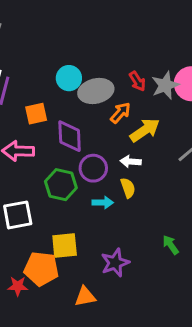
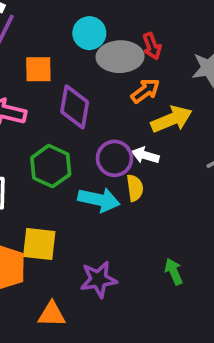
red arrow: (137, 81) -> (152, 46), moved
purple circle: (93, 168) -> (115, 158), moved
cyan arrow: (103, 202) -> (99, 200), size x1.5

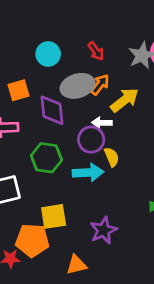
gray ellipse: (120, 57) -> (78, 86), moved
white arrow: (145, 155) -> (102, 123), moved

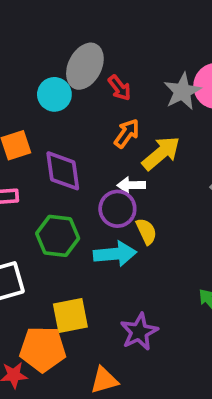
gray ellipse: (78, 86) -> (85, 66), moved, turned -44

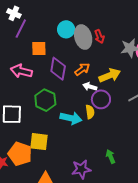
gray ellipse: (85, 66) -> (83, 37), moved, turned -60
orange arrow: (127, 133) -> (82, 69), moved
purple circle: (117, 209) -> (101, 99), moved
purple star: (139, 332) -> (81, 169), moved

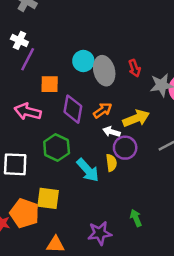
red arrow: (99, 36) -> (134, 68), moved
cyan arrow: (71, 118) -> (88, 170), turned 35

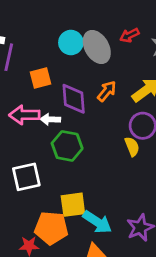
red arrow: (134, 68) -> (129, 35), turned 98
white arrow: (112, 132) -> (50, 119), moved
cyan arrow: (88, 170) -> (97, 222), moved

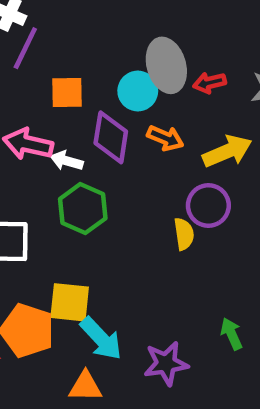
red arrow: (129, 35) -> (209, 83), moved
cyan circle: (71, 43) -> (138, 91), moved
orange arrow: (107, 91) -> (165, 138), turned 60

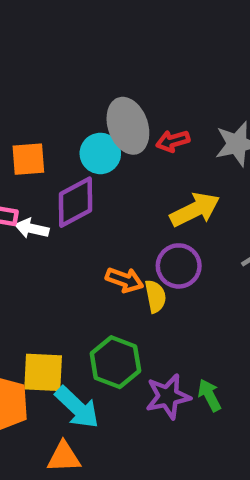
purple diamond: (111, 137) -> (76, 202), turned 56
orange arrow: (165, 138) -> (124, 280), moved
green hexagon: (83, 209) -> (115, 362), moved
purple star: (166, 363) -> (168, 396), moved

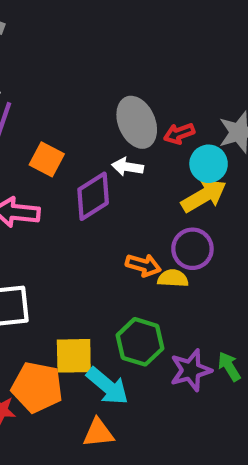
cyan circle: (100, 153) -> (209, 164), moved
orange square: (28, 159) -> (47, 159), turned 36
white arrow: (32, 229) -> (128, 167), moved
yellow semicircle: (155, 296) -> (173, 278), turned -72

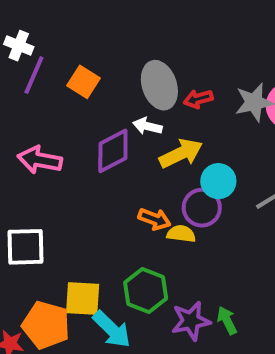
orange square: (47, 159) -> (83, 82), moved
cyan circle: (209, 164) -> (218, 181), moved
yellow arrow: (204, 196) -> (181, 153), moved

